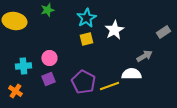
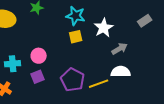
cyan star: (86, 18) -> (76, 16), turned -30
gray rectangle: (163, 32) -> (145, 21), moved
gray arrow: (144, 56) -> (120, 49), moved

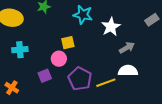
yellow square: (76, 37) -> (68, 43), moved
pink circle: (39, 56) -> (59, 59), moved
cyan cross: (13, 64) -> (20, 50), moved

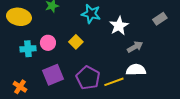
yellow square: (68, 43) -> (76, 42), turned -32
pink circle: (59, 59) -> (48, 43), moved
purple square: (45, 76) -> (53, 75), size x1.5

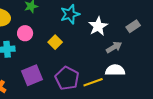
cyan star: (91, 14) -> (70, 14), turned -30
gray rectangle: (160, 19) -> (133, 26), moved
pink circle: (48, 43) -> (25, 33), moved

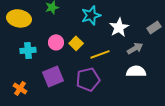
pink circle: (25, 33) -> (56, 42), moved
purple pentagon: (67, 78) -> (88, 79), turned 30
yellow line: (93, 82) -> (100, 54), moved

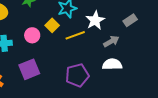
yellow square: (76, 43) -> (52, 25), moved
yellow line: (100, 54) -> (75, 35), moved
purple pentagon: (88, 79) -> (77, 75), moved

